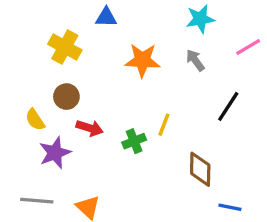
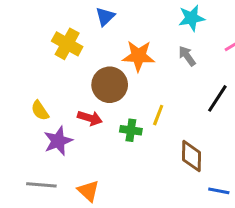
blue triangle: (106, 17) -> (105, 17), turned -45
brown circle: (66, 97) -> (110, 85), moved, size x1.5
green cross: (134, 141) -> (131, 130), turned 30

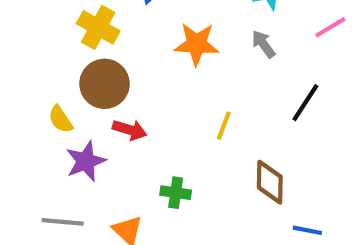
brown circle: (110, 85) -> (105, 84), moved
green cross: (131, 130) -> (176, 193), moved

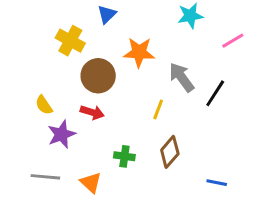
gray arrow: (264, 44) -> (182, 77), moved, size x1.5
brown circle: (105, 84) -> (98, 76), moved
brown diamond: (270, 182) -> (170, 152), moved, turned 40

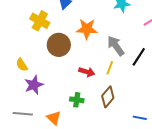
yellow line: (158, 109) -> (110, 68), moved
red arrow: (92, 112) -> (87, 72), moved

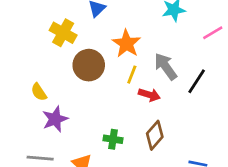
orange star: (87, 29) -> (126, 44), turned 30
yellow line: (110, 68) -> (132, 75), moved
red arrow: (87, 72) -> (149, 95), moved

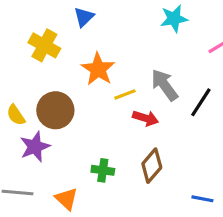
orange star: (126, 44) -> (98, 69), moved
brown circle: (89, 65) -> (55, 110), moved
yellow line: (132, 75) -> (125, 94), turned 48

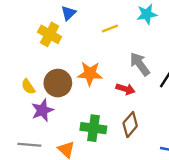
blue triangle: (84, 17) -> (69, 13), moved
orange star: (98, 69) -> (90, 74), moved, turned -30
yellow line: (125, 94) -> (110, 28), moved
green cross: (103, 170) -> (93, 128), size x1.5

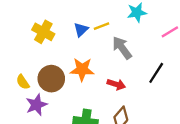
blue triangle: (69, 13) -> (81, 30), moved
gray arrow: (140, 64) -> (122, 48), moved

